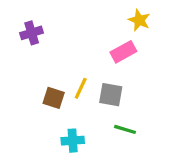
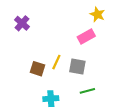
purple cross: (32, 33) -> (22, 23), turned -32
green line: (125, 129) -> (87, 91), turned -32

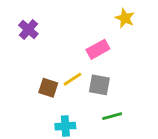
pink rectangle: (86, 37) -> (98, 49), moved
yellow line: (56, 62) -> (72, 79), turned 32

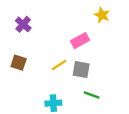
brown square: (48, 88) -> (19, 63), moved
green line: (112, 116) -> (92, 95), turned 35

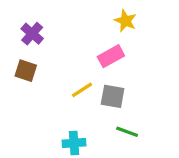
yellow star: (102, 15) -> (125, 21), moved
brown square: (19, 63) -> (26, 71), moved

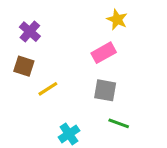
yellow line: (82, 90) -> (48, 89), moved
cyan cross: (74, 143) -> (69, 134), turned -30

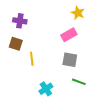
purple cross: (30, 32) -> (20, 21), turned -32
yellow line: (48, 89) -> (32, 59), turned -64

